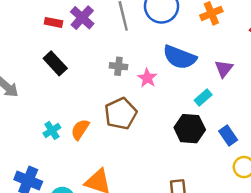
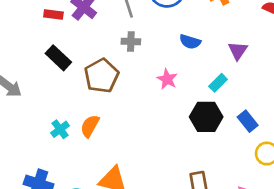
blue semicircle: (180, 57) -> (190, 42), size x0.6
gray cross: (118, 66) -> (131, 42), moved
pink star: (147, 78) -> (167, 79), moved
brown pentagon: (121, 114) -> (102, 76), moved

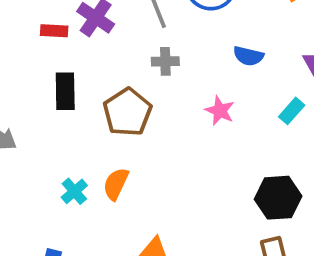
black rectangle: (58, 58) -> (65, 91), turned 50
black hexagon: (206, 117) -> (278, 198), moved

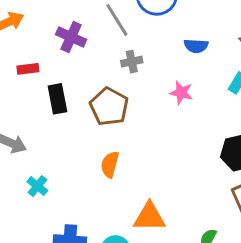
red rectangle: (54, 31) -> (28, 69), moved
cyan cross: (74, 191) -> (37, 186), moved

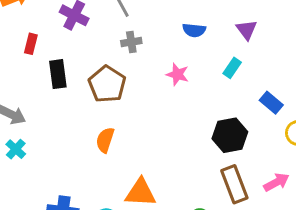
red rectangle: (28, 69) -> (31, 44), turned -72
cyan cross: (37, 186) -> (16, 149), moved

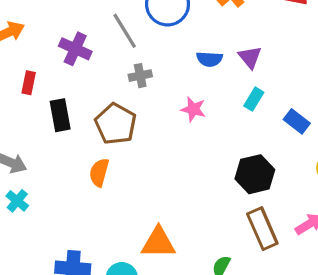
purple triangle: (247, 30) -> (250, 57), moved
blue rectangle: (271, 103) -> (297, 121), moved
orange semicircle: (105, 140) -> (99, 172), moved

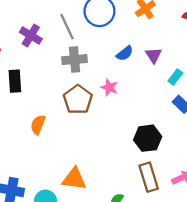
blue semicircle: (209, 59) -> (125, 53), turned -48
gray cross: (140, 76) -> (75, 60), size x1.5
cyan rectangle: (254, 99) -> (175, 77), moved
brown pentagon: (116, 124) -> (78, 100), moved

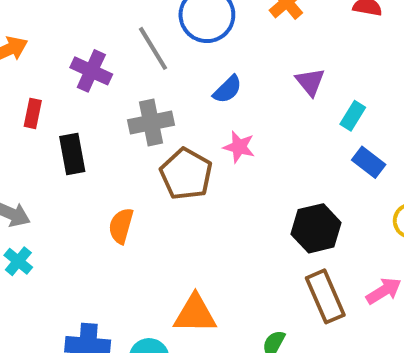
blue semicircle: (125, 53) -> (227, 89), moved
gray cross: (75, 60) -> (151, 123), moved

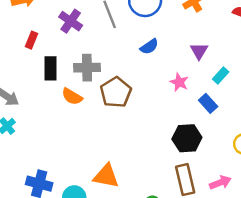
gray cross: (151, 123) -> (87, 68), moved
pink star: (239, 147) -> (179, 82), moved
blue rectangle: (369, 162) -> (208, 103), moved
orange semicircle: (121, 226) -> (72, 97), moved, turned -85

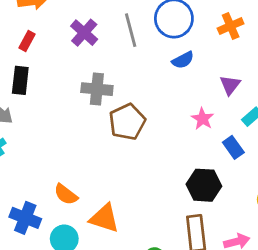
red rectangle: (31, 40) -> (27, 41), moved
blue semicircle: (149, 47) -> (183, 60), moved
black rectangle: (50, 68) -> (20, 80), moved
orange semicircle: (72, 97) -> (66, 194), moved

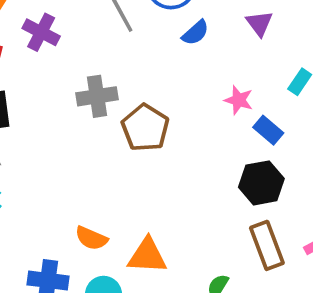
purple cross: (84, 33) -> (41, 32), moved
purple triangle: (230, 85) -> (259, 23), moved
blue rectangle: (233, 147) -> (268, 130), moved

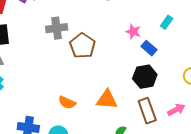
orange semicircle: (91, 238) -> (67, 102), moved
orange triangle: (147, 256) -> (107, 100), moved

